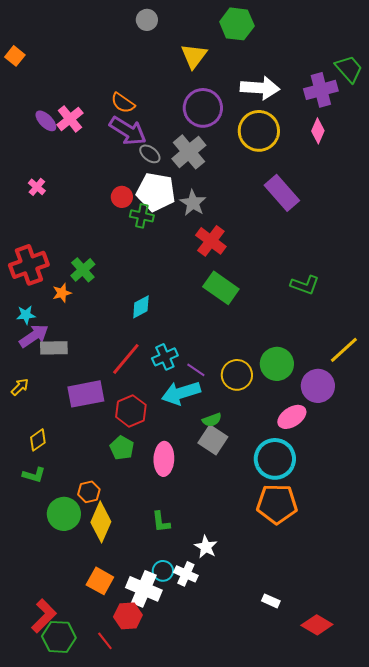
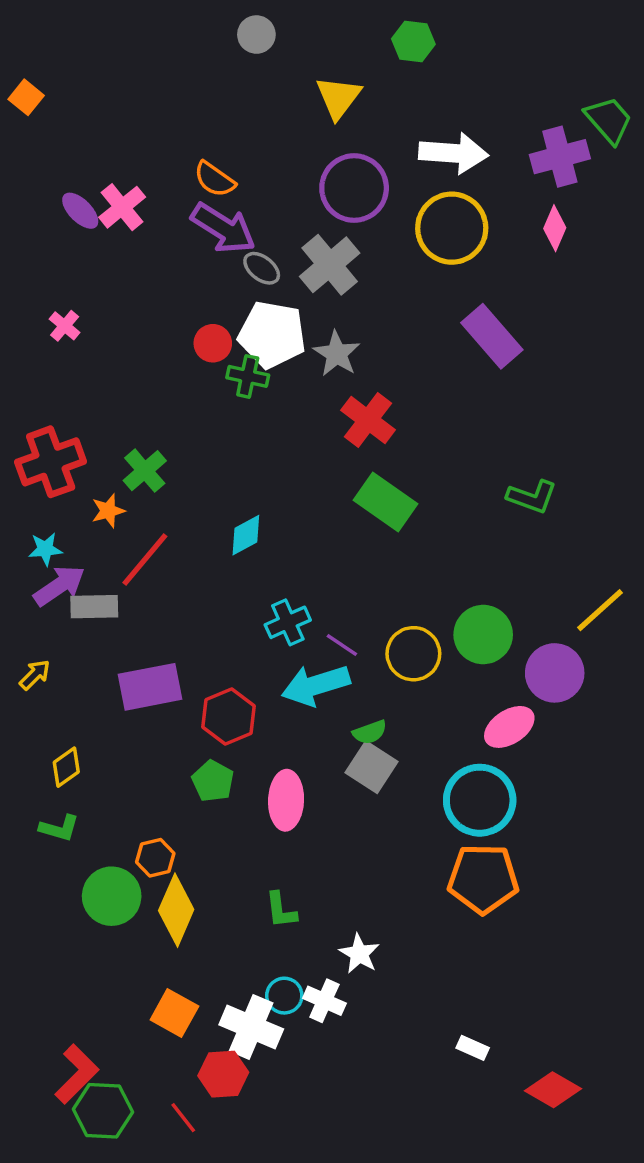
green hexagon: (237, 24) -> (413, 41), size x0.7
red line: (126, 359) -> (145, 560), moved

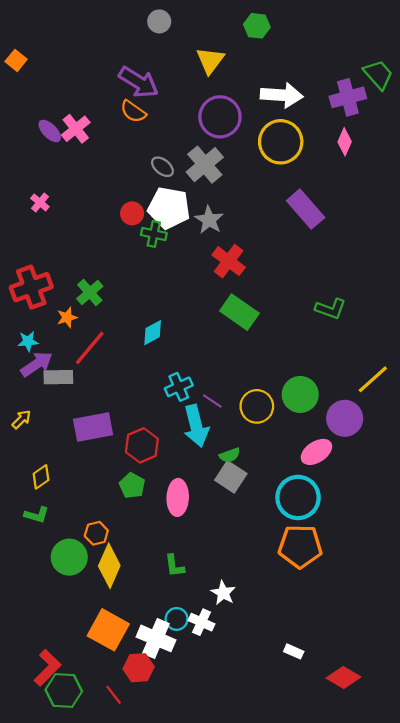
purple arrow: (223, 228) -> (139, 82), moved
cyan arrow: (316, 685) -> (196, 426), turned -87
orange square: (174, 1013) -> (108, 630), size x1.4

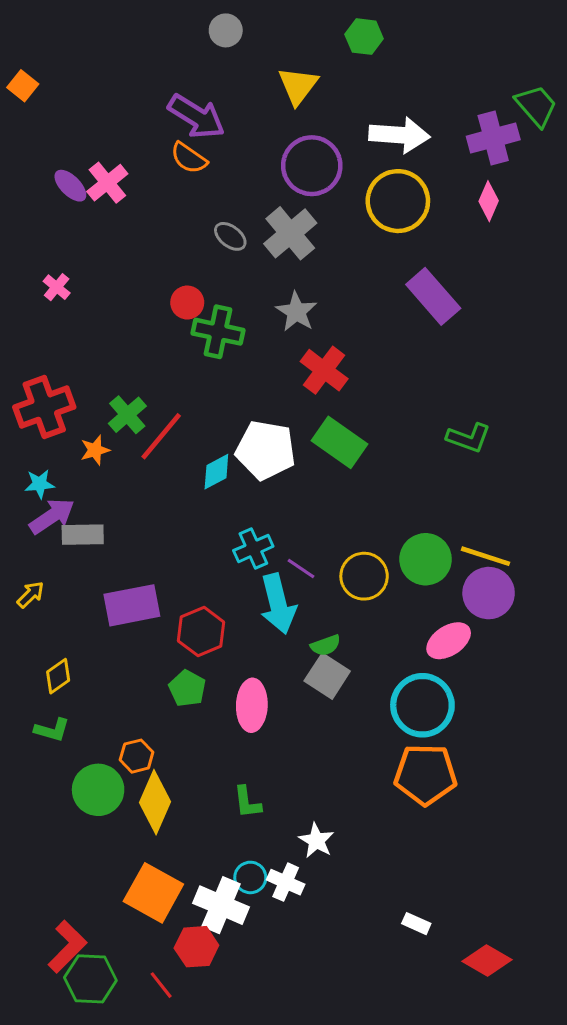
white pentagon: (169, 208) -> (266, 450), moved
green cross: (154, 234) -> (218, 332), size x1.4
red line: (90, 348) -> (161, 436), moved
yellow line: (373, 379) -> (485, 556), moved, turned 60

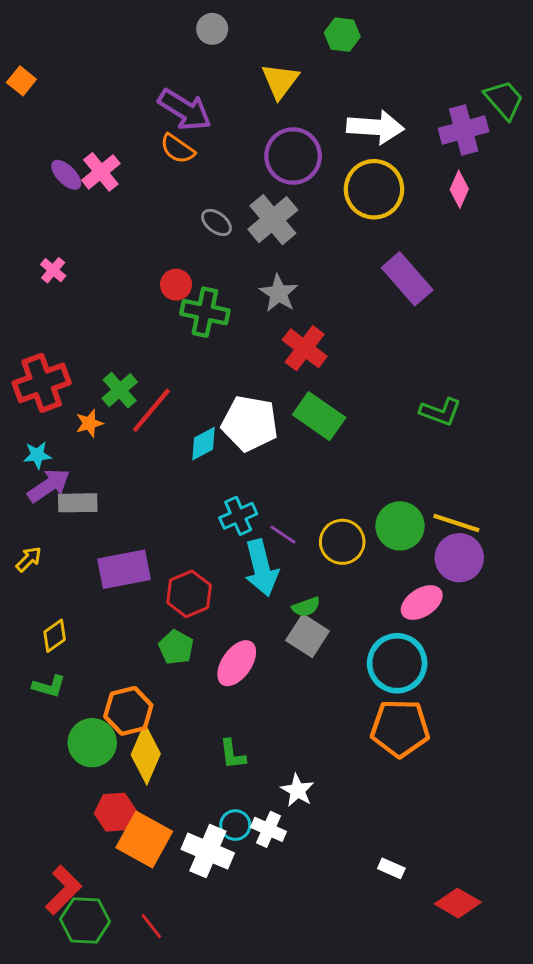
pink ellipse: (252, 705) -> (237, 663), turned 33
orange hexagon: (137, 756) -> (128, 711), size x1.5
red hexagon: (196, 947) -> (115, 812), moved

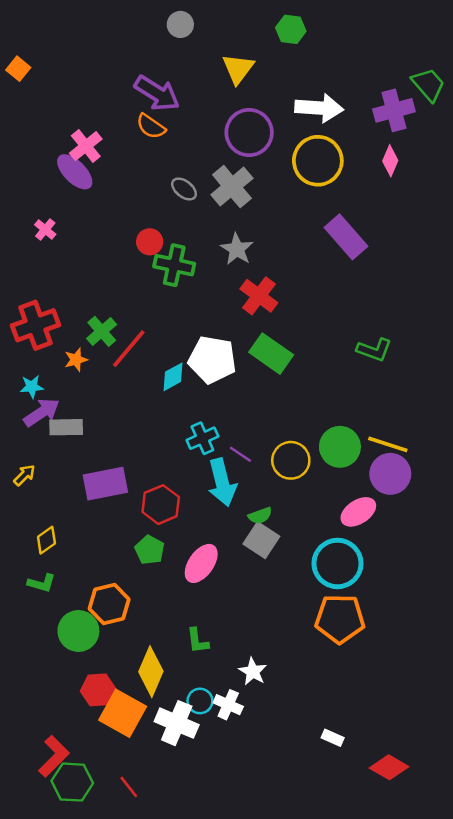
purple ellipse: (66, 175) -> (75, 172), moved, size x1.4
yellow diamond: (146, 754) -> (151, 672), moved

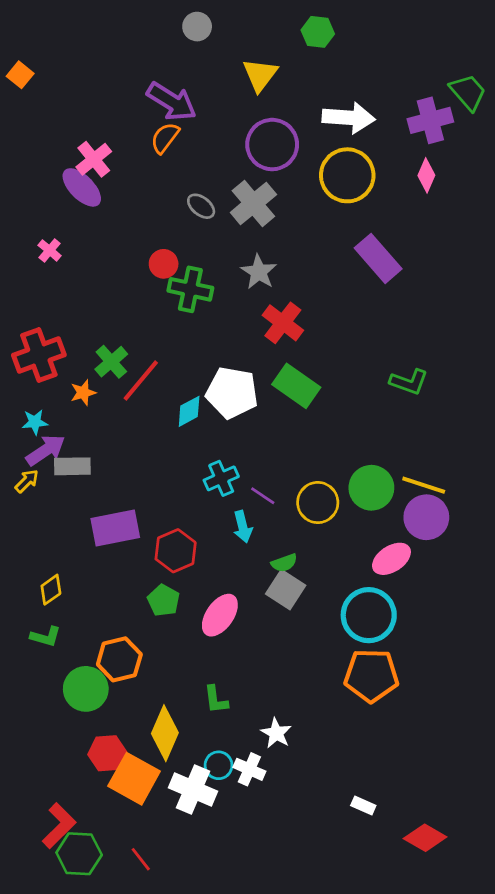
orange semicircle: (151, 126) -> (165, 138), turned 92
yellow arrow: (24, 475) -> (27, 481), moved
cyan arrow: (222, 482) -> (243, 527), size x0.6

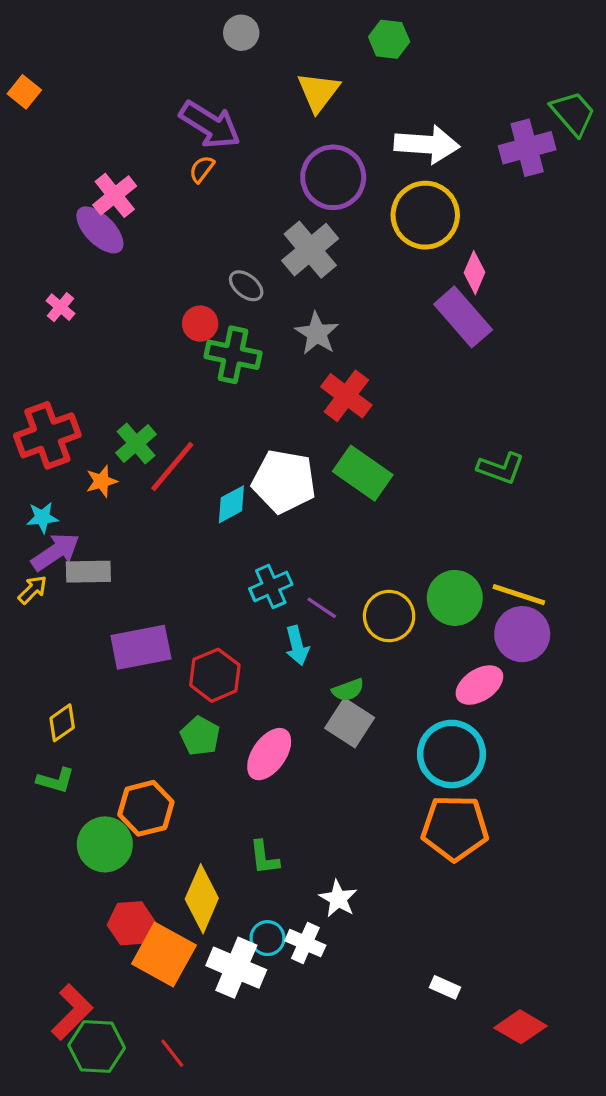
orange semicircle: (165, 138) -> (202, 169), size x0.7
pink diamond: (426, 175) -> (475, 273), moved
gray ellipse: (201, 206) -> (246, 286), moved

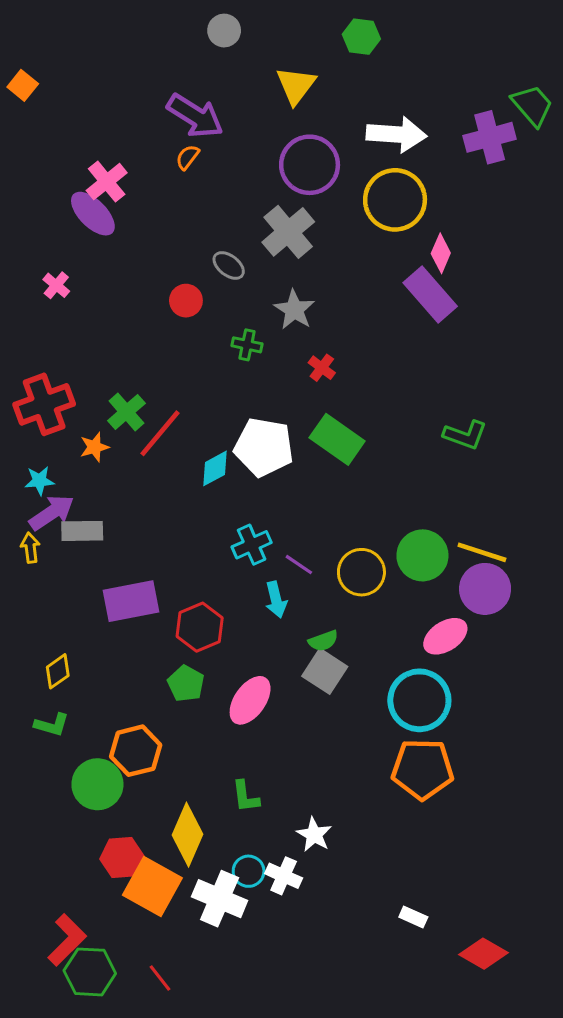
green cross: (233, 355) -> (247, 345), moved, size x0.6
red cross: (346, 396) -> (322, 368), size x0.6
yellow arrow: (33, 590) -> (30, 548), turned -52

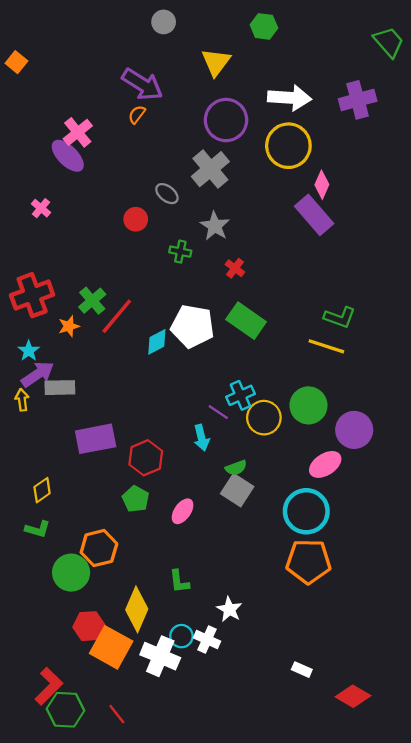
green trapezoid: (532, 105) -> (389, 42), moved
cyan star: (39, 481) -> (29, 351), turned -30
cyan cross: (252, 545) -> (240, 395), moved
yellow line: (482, 552) -> (326, 346), moved
pink ellipse: (250, 700) -> (183, 511), size x0.7

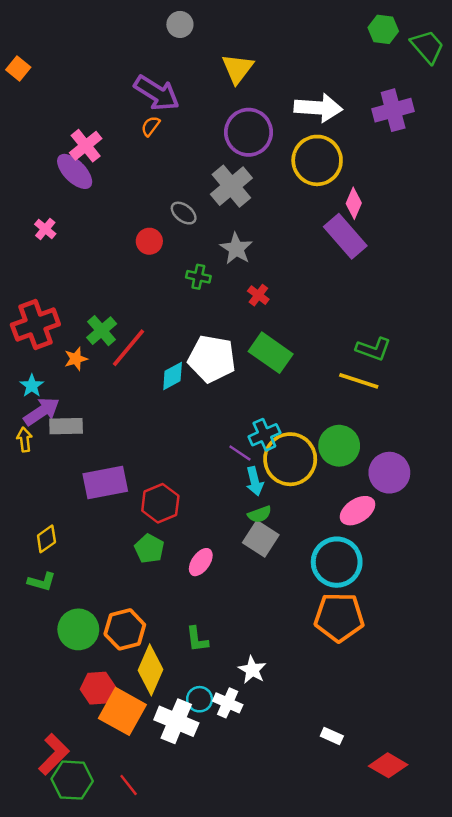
green hexagon: (264, 26) -> (383, 29), moved
yellow circle: (264, 418) -> (290, 459), size x1.4
cyan arrow: (201, 438) -> (255, 481), moved
orange hexagon: (99, 548) -> (125, 629), moved

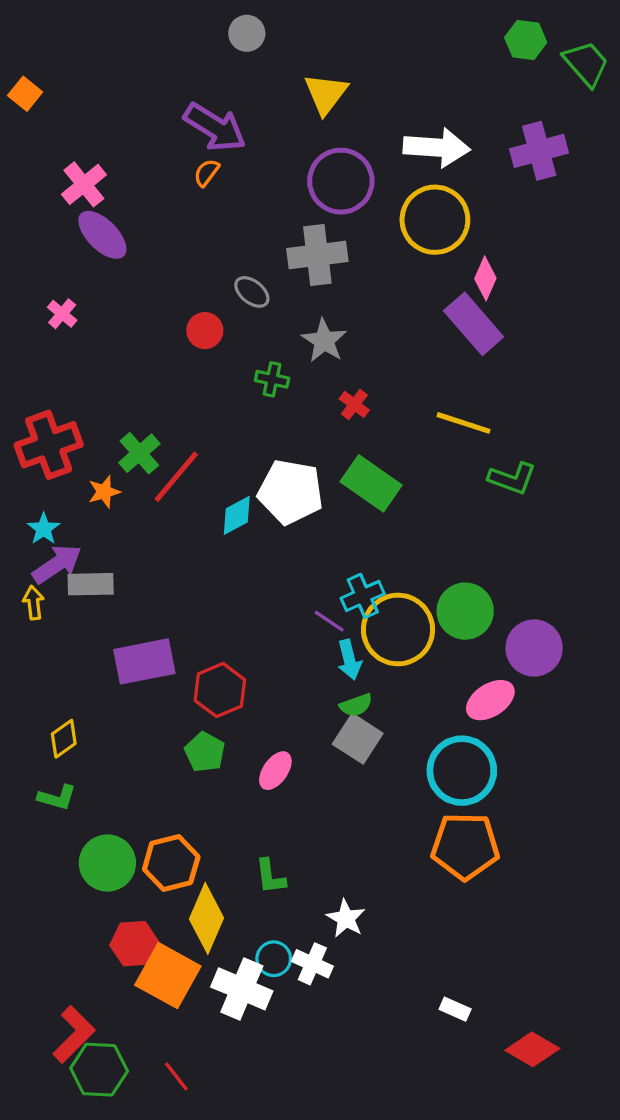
pink cross: (86, 146) -> (84, 184), moved
gray cross: (231, 186) -> (317, 255), turned 33
yellow line: (359, 381) -> (463, 423), moved

